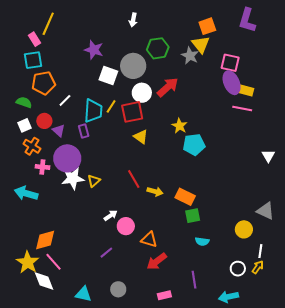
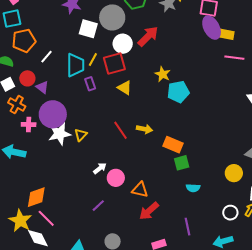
pink line: (242, 108) -> (234, 58), moved
purple rectangle: (84, 131) -> (90, 84), moved
yellow arrow: (155, 191) -> (144, 129), moved

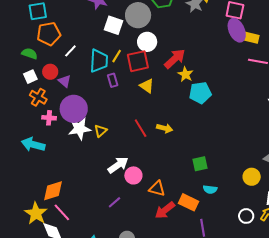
red arrow: (148, 36) -> (175, 59), moved
orange rectangle: (173, 145) -> (189, 202), moved
white arrow: (100, 168) -> (118, 165), size x1.5

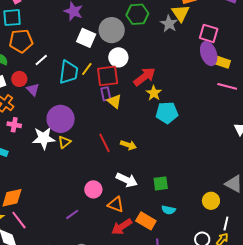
purple rectangle: (113, 80) -> (106, 94), moved
purple circle: (74, 109) -> (61, 119), moved
white arrow: (118, 165) -> (127, 180), moved, turned 55

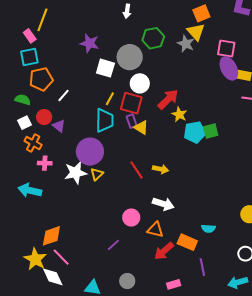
cyan trapezoid: (69, 72) -> (105, 120), moved
red square: (108, 76) -> (131, 103), turned 30
green square: (161, 183) -> (211, 131), moved

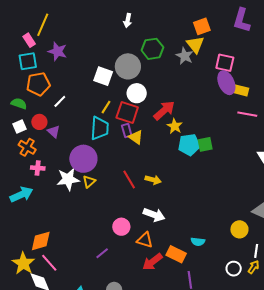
purple star: (89, 43) -> (57, 51), moved
cyan arrow: (30, 190) -> (21, 194), turned 140

